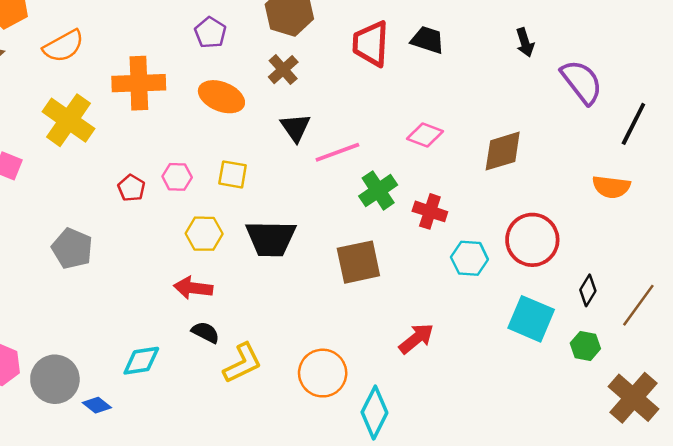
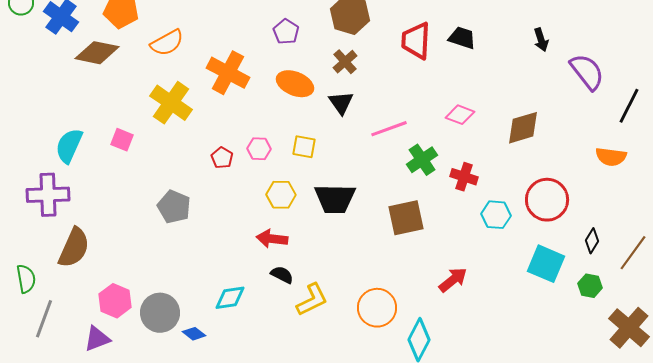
orange cross: (139, 83) -> (228, 73), turned 30
black triangle: (295, 128) -> (341, 103), moved

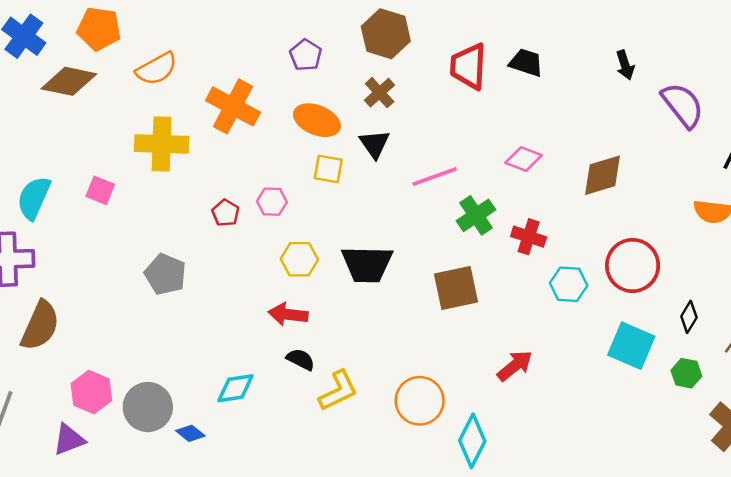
yellow cross: (171, 103) -> (162, 144), turned -33
yellow square: (304, 147) -> (328, 169), moved

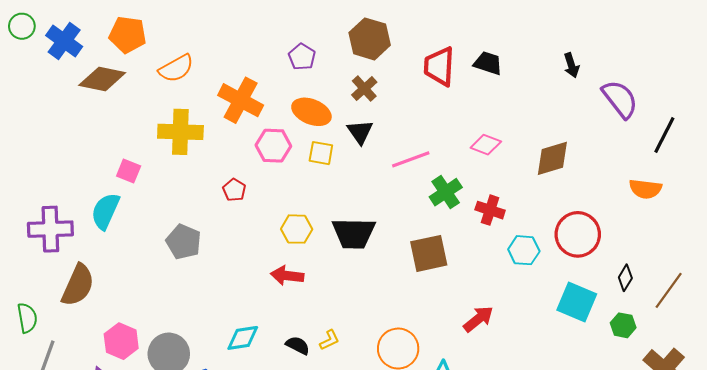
cyan semicircle: (34, 198) -> (105, 211), moved
pink hexagon: (272, 202) -> (273, 146), moved, size x1.4
black semicircle: (301, 359) -> (298, 345), moved
yellow L-shape: (338, 391) -> (329, 340), size x0.6

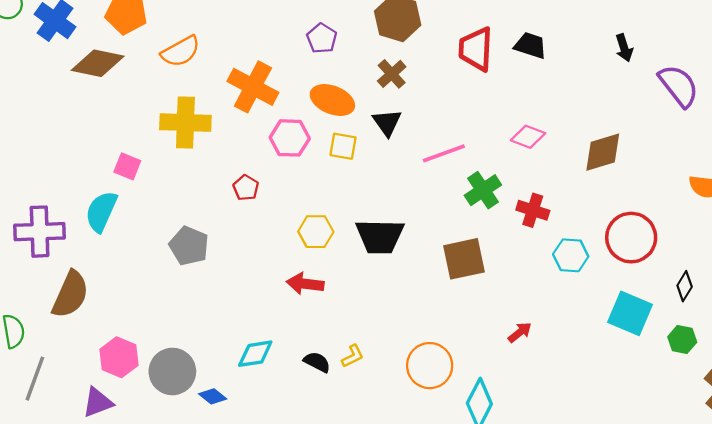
red arrow: (478, 319) -> (520, 332), size x0.7

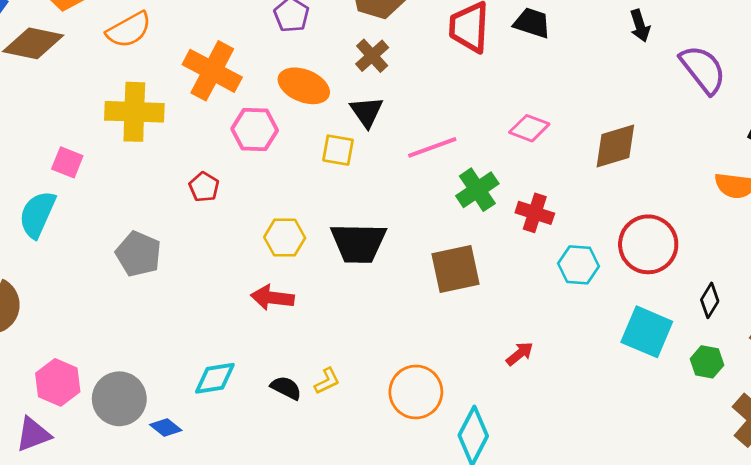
yellow square: (343, 146) -> (338, 150), moved

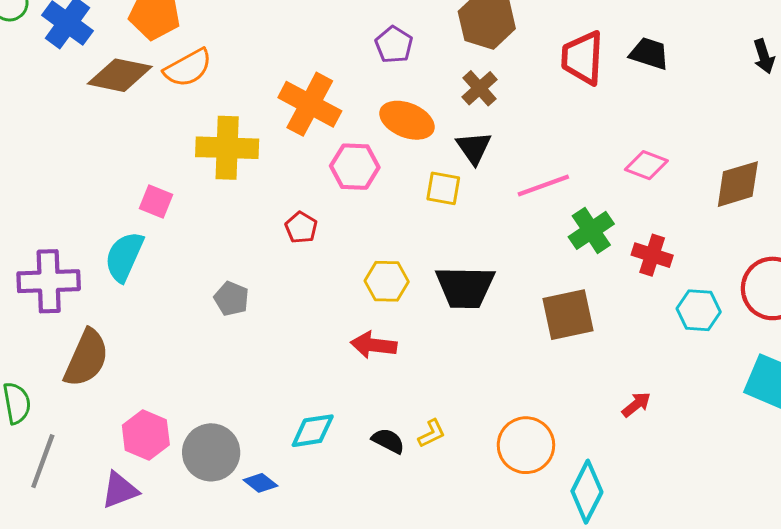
orange semicircle: (129, 30) -> (188, 68), moved
gray pentagon: (138, 254) -> (231, 299), size x0.7

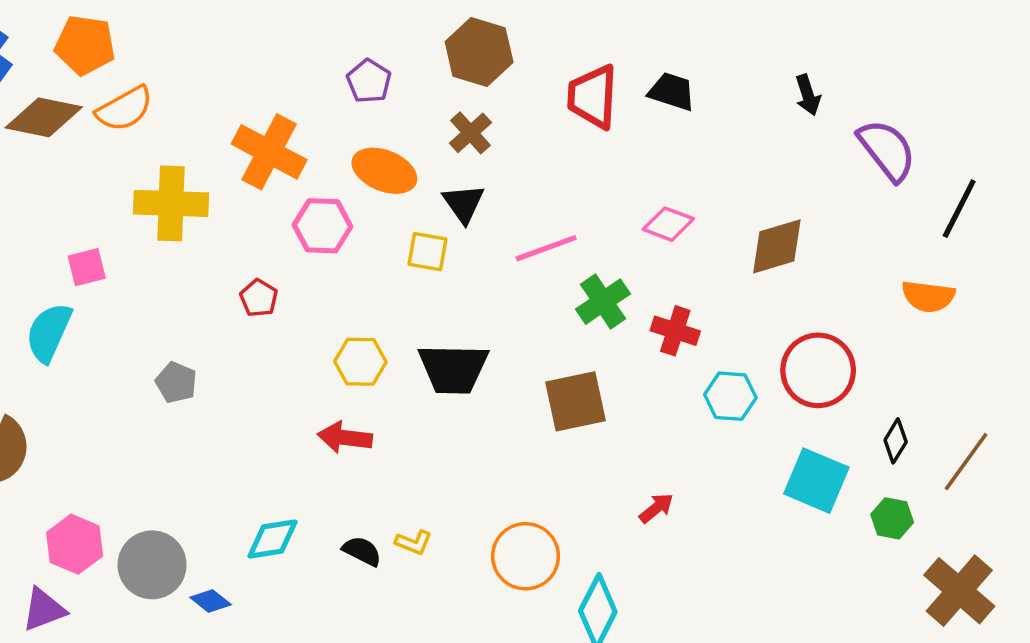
pink square: (156, 201) -> (87, 267), turned -36
yellow L-shape: (432, 434) -> (414, 542), turned 48

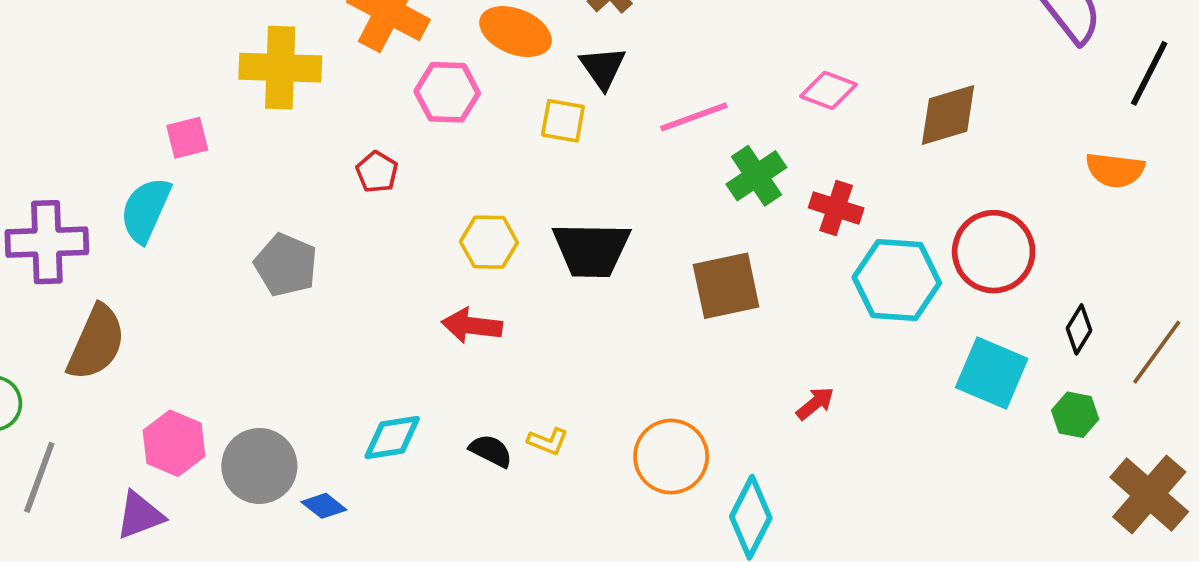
gray pentagon: (176, 382) -> (286, 265), size x1.4
cyan hexagon: (730, 396) -> (897, 280), size x1.5

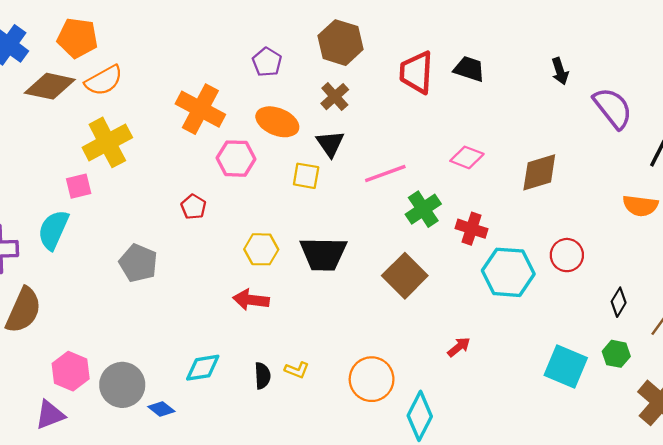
yellow cross: (280, 68) -> (107, 142), moved, turned -30
red circle: (994, 252) -> (567, 255), size x0.7
brown square: (726, 286) -> (405, 276), turned -33
cyan square: (992, 373) -> (566, 367), moved
black semicircle: (491, 451) -> (262, 376), turned 60

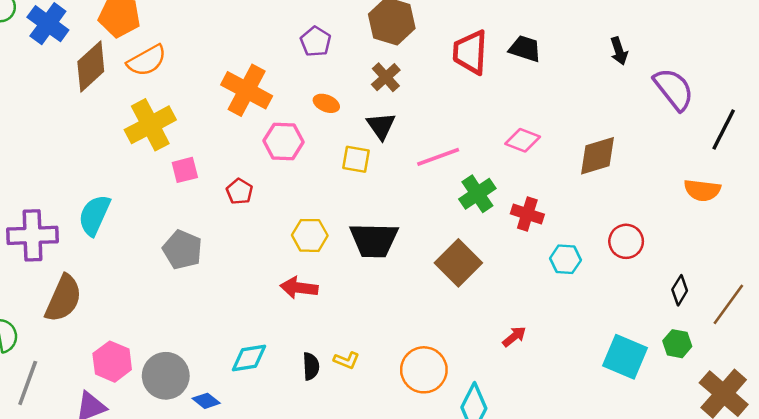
brown diamond: (50, 86) -> (91, 66), turned -54
orange ellipse: (277, 122) -> (326, 103), size x0.6
pink square: (79, 186) -> (185, 170), moved
cyan hexagon: (508, 272) -> (565, 259), size x0.6

